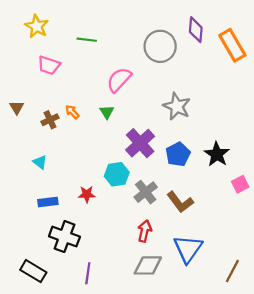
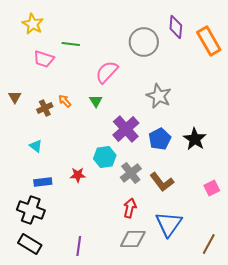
green line: (87, 40) -> (71, 44), moved
pink square: (240, 184) -> (212, 188), moved
black cross: (64, 237) -> (31, 210), moved

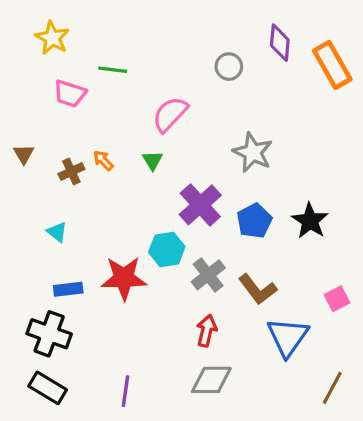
gray circle: (144, 42) -> (229, 67), size x0.6
red star: (78, 175) -> (124, 278), size x1.8
blue triangle: (169, 224) -> (288, 337), moved

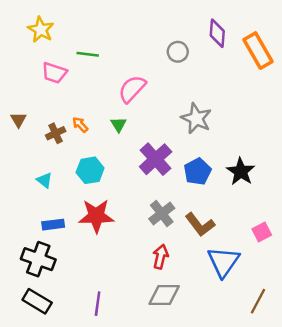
cyan hexagon: (167, 249) -> (90, 170), moved

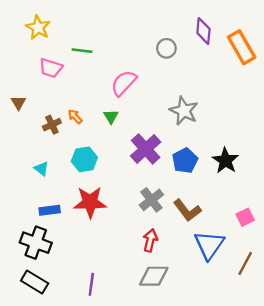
brown triangle: (19, 120) -> (18, 103), moved
brown line: (258, 301) -> (245, 263), moved

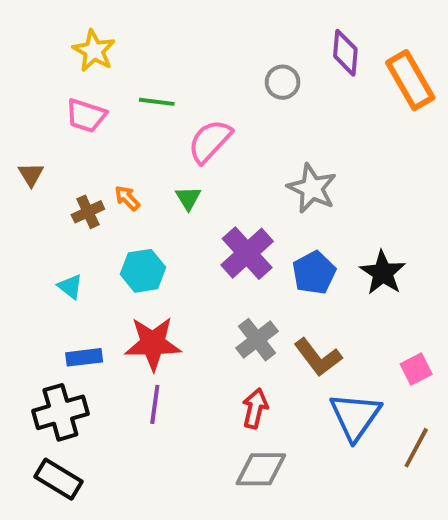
yellow star: (38, 27) -> (94, 51), moved
green line: (82, 51) -> (157, 102), moved
black cross: (36, 243) -> (60, 412), turned -36
purple line: (91, 284) -> (155, 404), moved

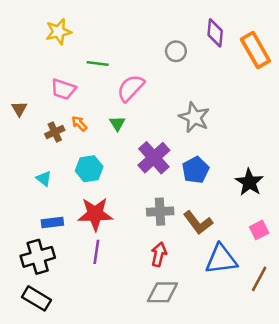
yellow star: (94, 51) -> (58, 32), turned 30
pink trapezoid: (86, 116) -> (63, 89), moved
black star: (383, 273) -> (249, 182), moved
gray cross: (257, 340) -> (160, 212), turned 35
blue triangle: (355, 416) -> (221, 259), turned 48

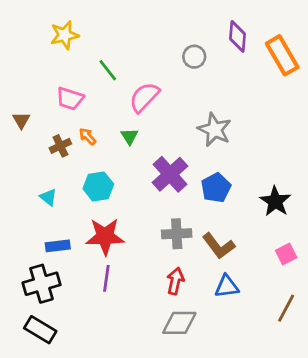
green line: (98, 64) -> (108, 70), turned 45
blue triangle: (221, 259) -> (227, 286), moved, size x0.7

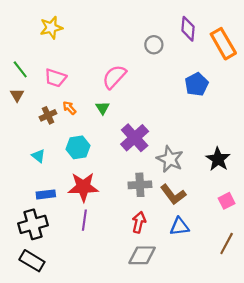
green line: (108, 70) -> (20, 69), moved
gray star: (215, 130) -> (170, 159), moved
blue pentagon: (216, 188) -> (197, 84), moved

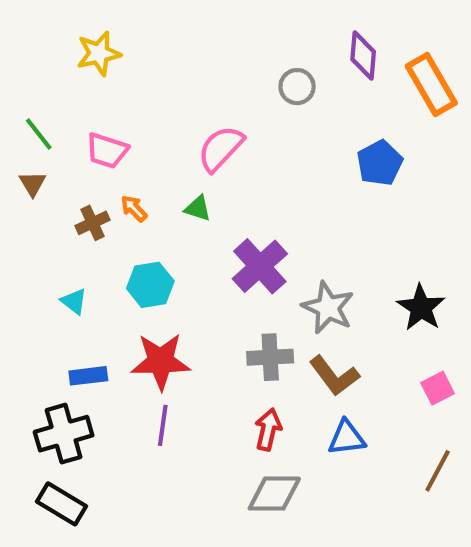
green triangle: (103, 108) -> (198, 208), turned -40

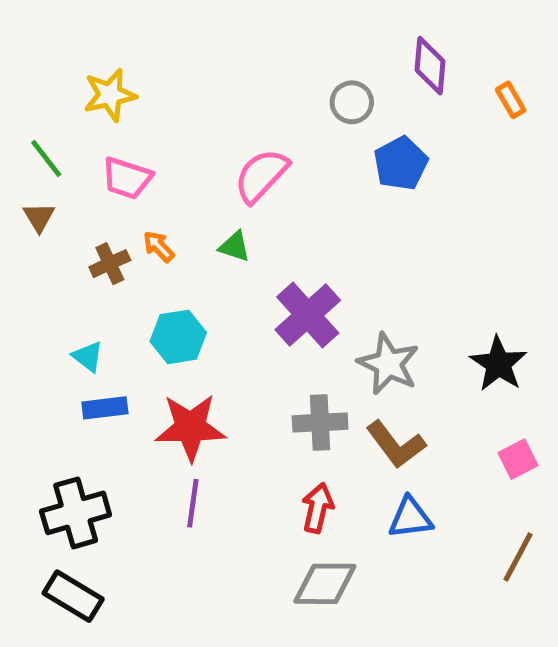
yellow star: (99, 53) -> (110, 95), moved
orange rectangle: (431, 84) -> (511, 100), size x0.5
blue pentagon: (380, 163) -> (401, 163), moved
blue rectangle: (88, 376) -> (105, 408), moved

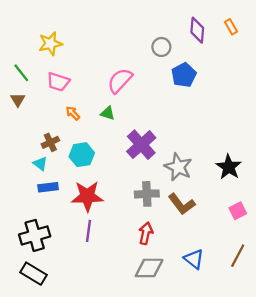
orange rectangle: (511, 100) -> (231, 27), moved
brown cross: (110, 264) -> (50, 142), moved
blue triangle: (410, 518) -> (194, 259), moved, turned 45

